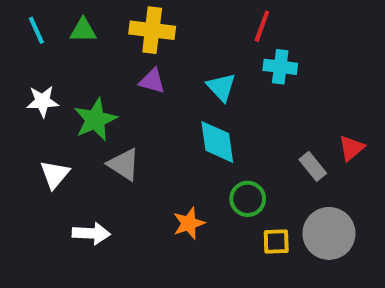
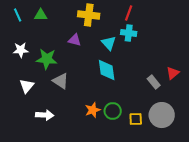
yellow cross: (152, 30) -> (89, 15), moved
cyan cross: (280, 67) -> (129, 33), moved
green star: (95, 120) -> (47, 59), turned 30
green circle: (248, 199) -> (113, 111), moved

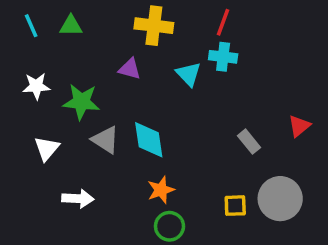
cyan diamond: (107, 70) -> (149, 140), moved
gray rectangle: (154, 82) -> (249, 142), moved
green circle: (113, 111) -> (169, 226), moved

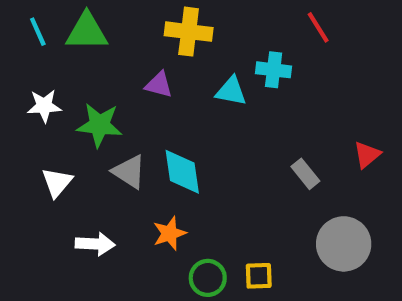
red line: (223, 22) -> (318, 27), moved, turned -52
green triangle: (71, 26) -> (87, 32), size x1.5
cyan triangle: (189, 74) -> (231, 91), turned -36
orange star: (161, 190) -> (170, 233), moved
yellow square: (235, 206) -> (259, 276), moved

